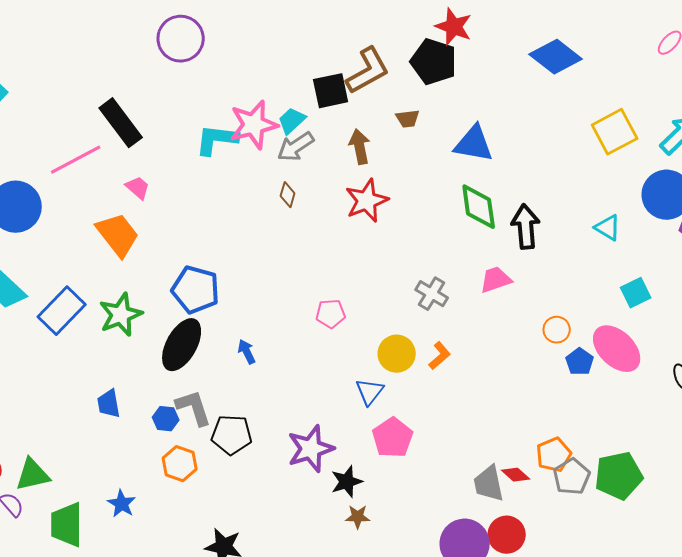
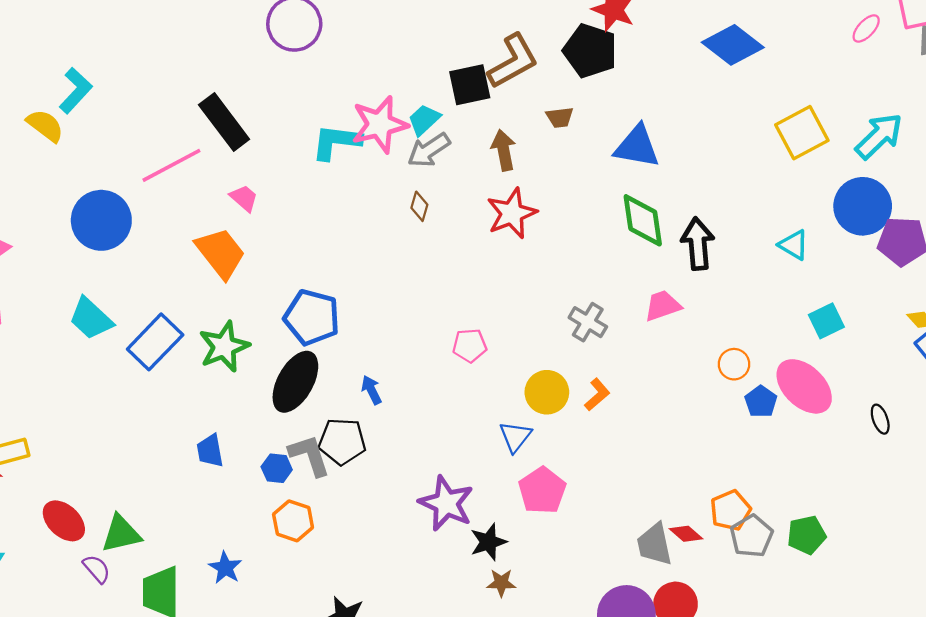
black pentagon: (232, 435) -> (342, 441), moved
purple star: (311, 449) -> (446, 503), turned -30
green pentagon: (619, 476) -> (806, 535), size x0.7

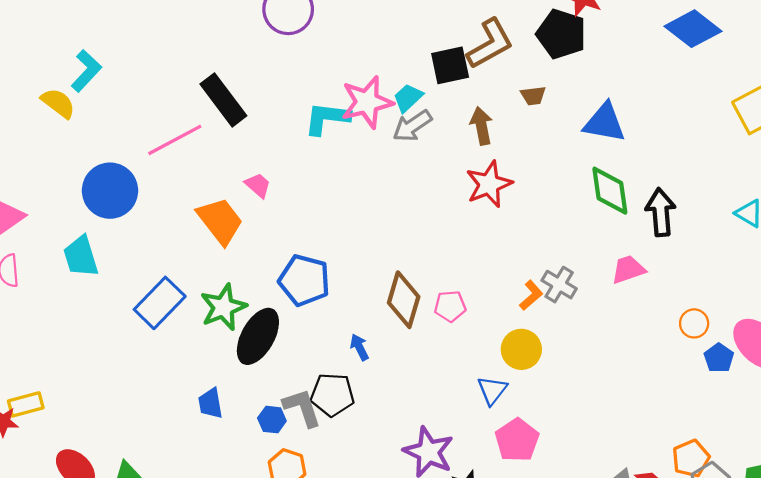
pink trapezoid: (244, 198) -> (258, 185), moved
brown diamond: (419, 206) -> (404, 300), moved, size x2.0
cyan trapezoid: (91, 319) -> (81, 256), moved, turned 30
black ellipse: (295, 382) -> (258, 336), moved
orange L-shape: (597, 395) -> (531, 295), moved

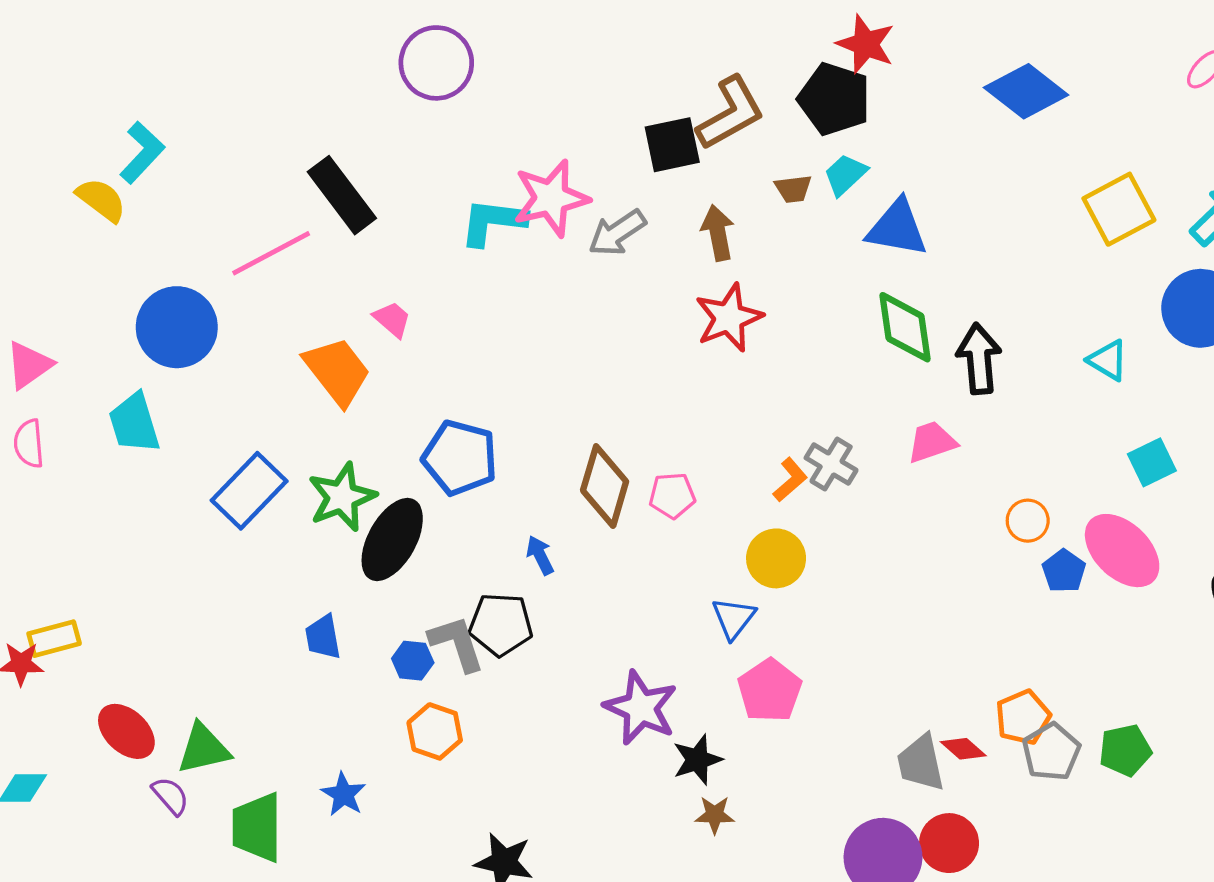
cyan trapezoid: (408, 98) -> (845, 175), moved

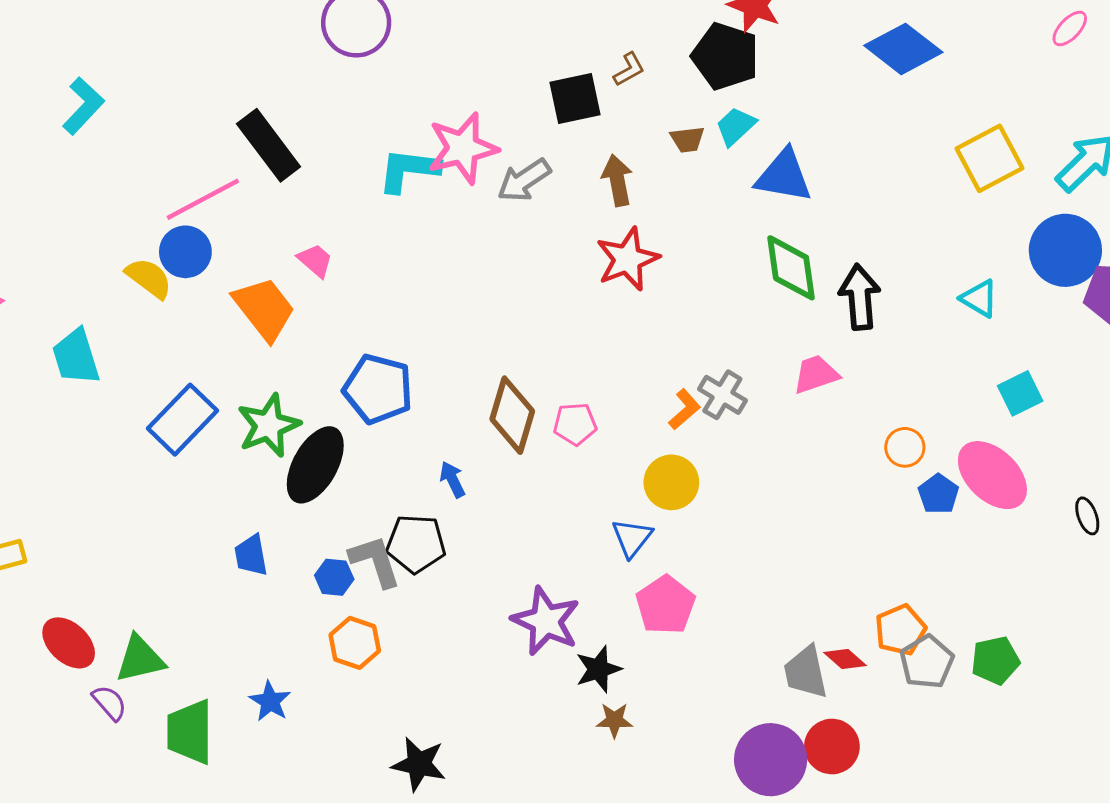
brown L-shape: (730, 113) -> (629, 69), size x0.5
yellow semicircle: (101, 200) -> (149, 278), moved
blue circle: (177, 327) -> (185, 252), moved, size x0.7

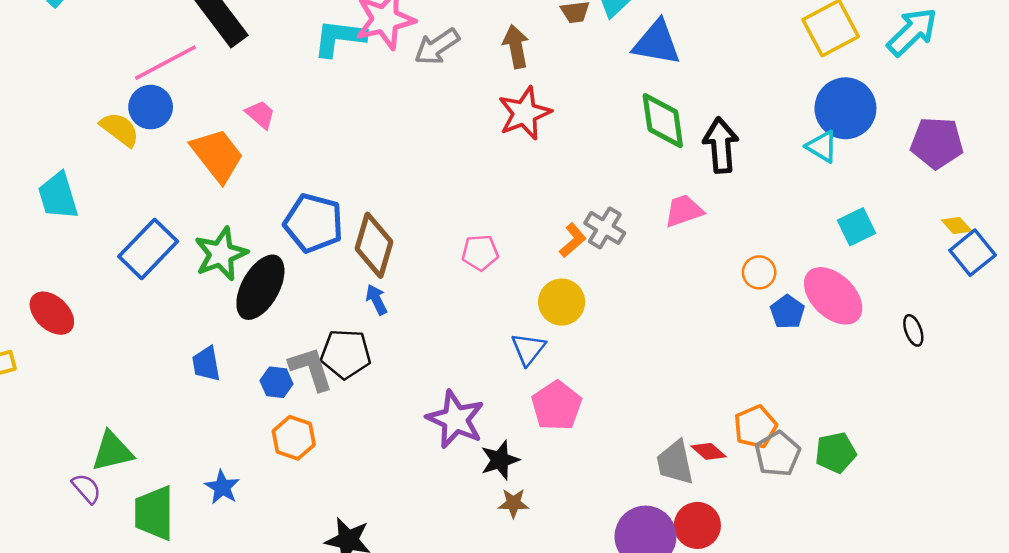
blue circle: (1065, 250) -> (845, 108), moved
brown diamond: (512, 415) -> (374, 245), moved
red ellipse: (69, 643) -> (52, 313), moved

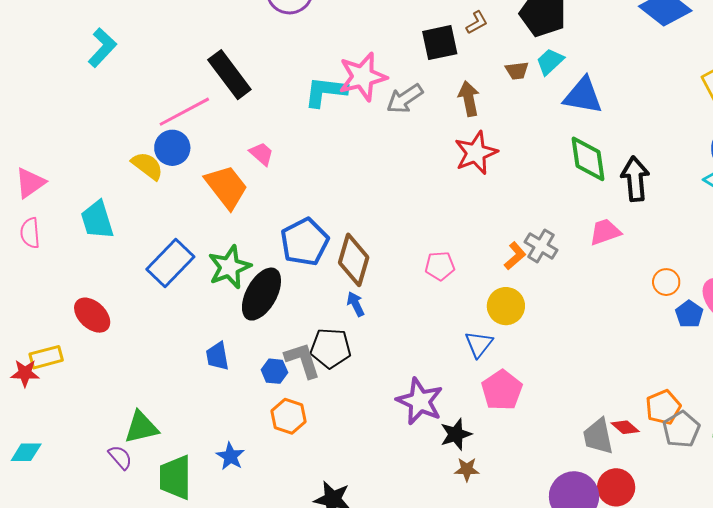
blue pentagon: (314, 223) -> (305, 242), turned 30

